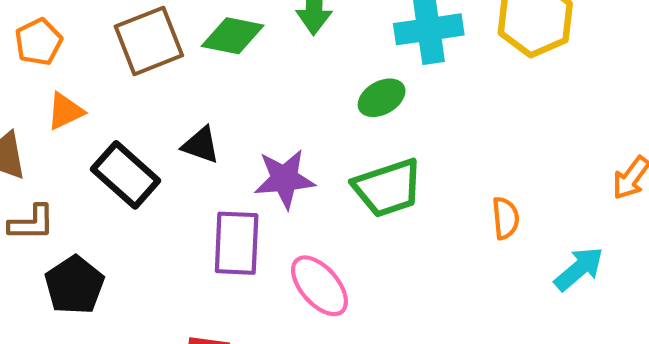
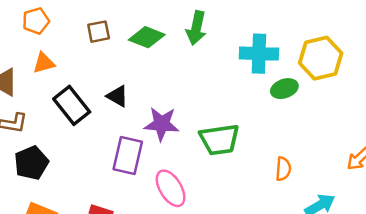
brown square: (149, 41) -> (99, 32), size x0.6
green ellipse: (382, 98) -> (284, 89), moved

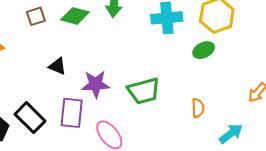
green ellipse: (284, 89) -> (204, 50), moved
black rectangle: (72, 105) -> (30, 118), moved

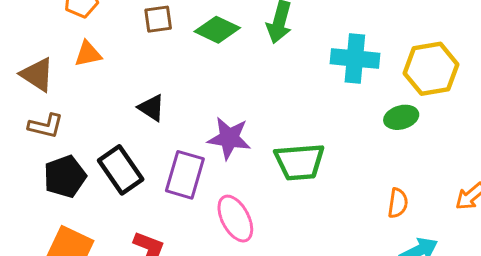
black triangle: (57, 66) -> (151, 108), moved
orange semicircle: (198, 108) -> (398, 203), moved

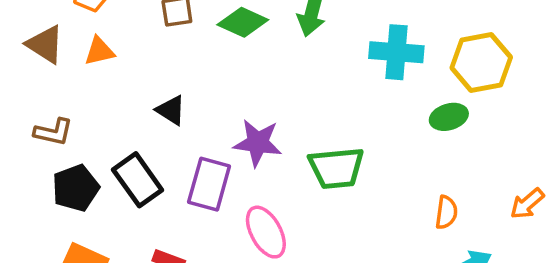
brown triangle: (37, 75) -> (45, 44), moved

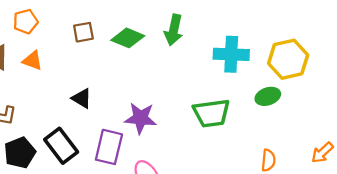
orange triangle: (99, 51) -> (32, 61), turned 35
green trapezoid: (336, 168) -> (211, 113), moved

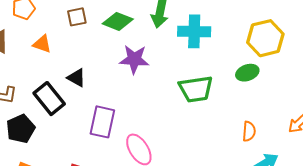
cyan cross: (231, 54) -> (194, 31), moved
orange triangle: (32, 61) -> (42, 44), moved
purple star: (141, 118) -> (134, 59), moved
black rectangle: (61, 146) -> (49, 99), moved

